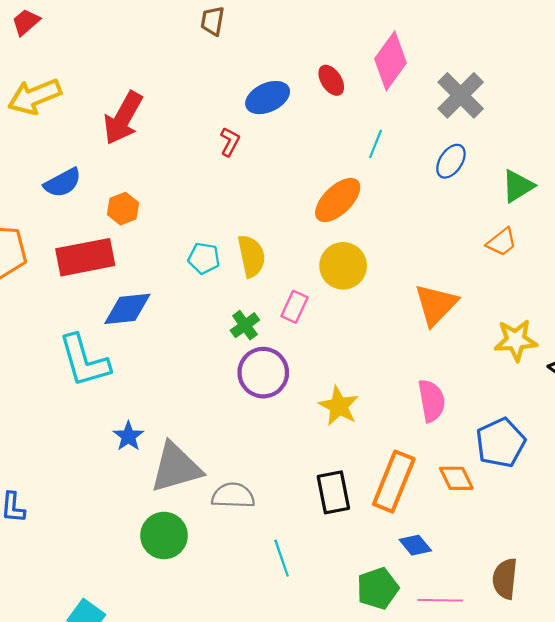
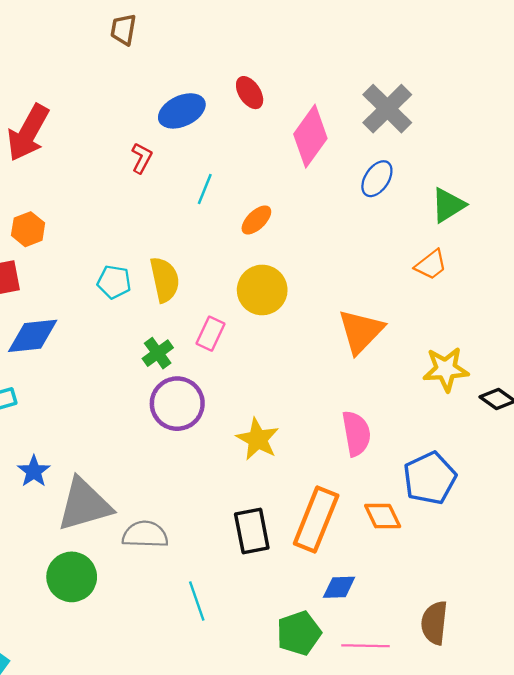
pink diamond: (391, 61) -> (310, 136), moved
cyan line: (375, 144) -> (205, 189), moved
orange ellipse: (338, 200) -> (256, 220), size x0.6
blue diamond: (415, 545) -> (339, 587), turned -52

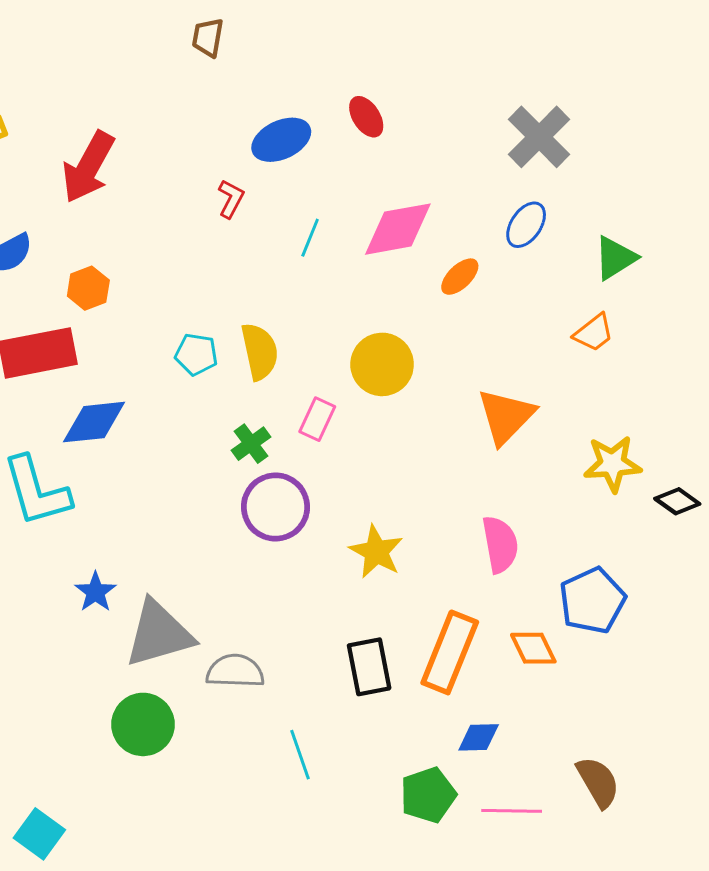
pink diamond: (310, 136) -> (398, 229), moved, turned 44
orange ellipse: (256, 220) -> (460, 277), moved
brown semicircle: (434, 623) -> (598, 782), turned 144

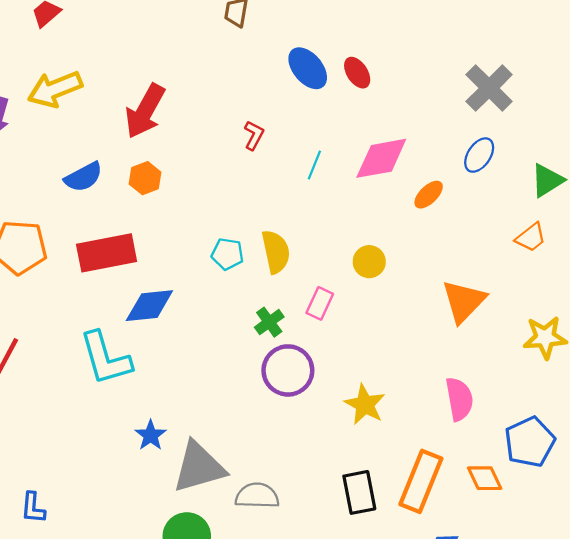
blue ellipse: (281, 140) -> (308, 68), moved, turned 75
orange hexagon: (88, 288) -> (145, 178), moved
yellow circle: (382, 364) -> (369, 262), size x0.7

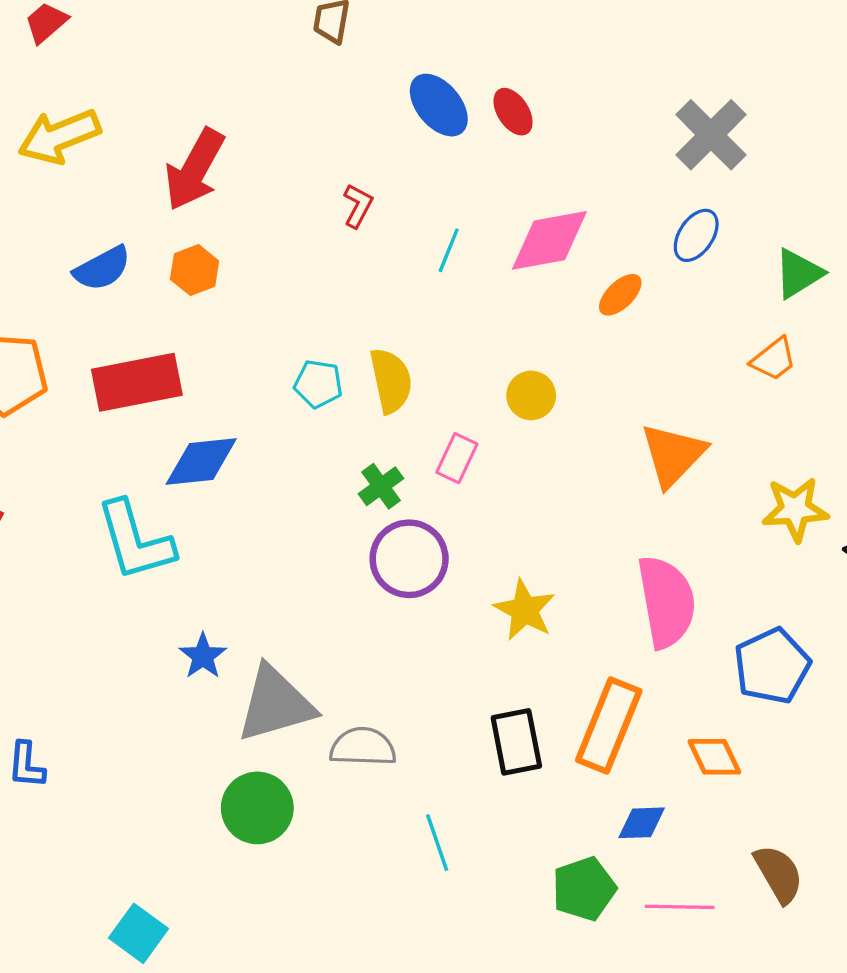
pink semicircle: (459, 399) -> (666, 602), size x1.4
orange diamond: (485, 478) -> (714, 757), moved

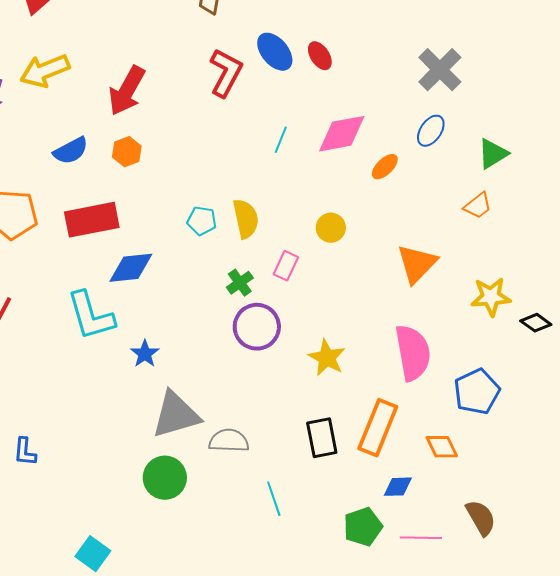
red L-shape: (358, 206) -> (226, 73), moved, size x1.8
blue star: (203, 656) -> (145, 354), moved

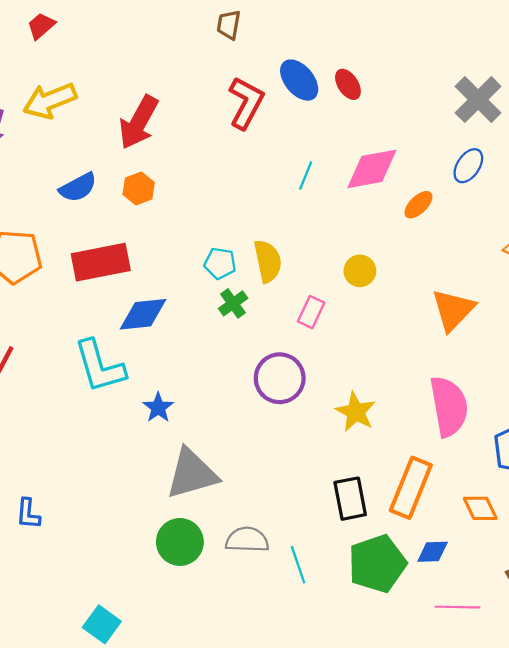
green cross: (240, 283) -> (233, 303), moved
gray semicircle: (229, 441) -> (247, 540), moved
green pentagon: (363, 527) -> (377, 564), moved, size x1.4

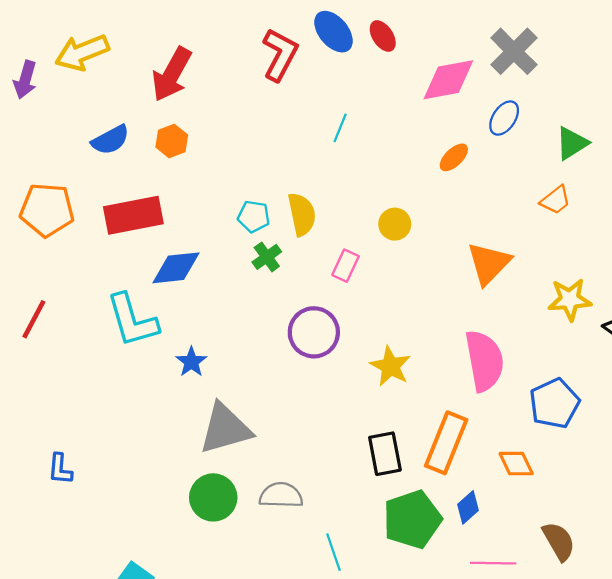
pink diamond: (372, 169) -> (448, 80), moved
blue diamond: (433, 552) -> (468, 507), turned -40
cyan line: (298, 565) -> (334, 552), moved

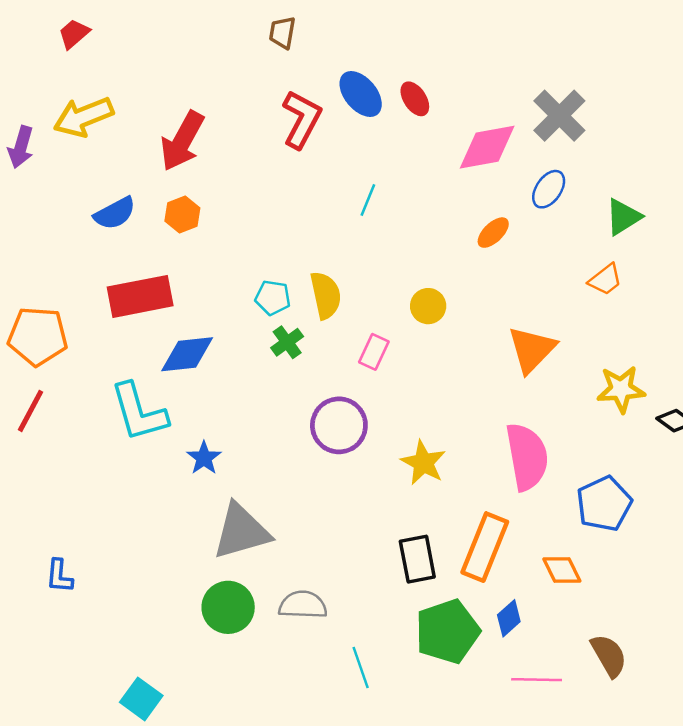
orange pentagon: (47, 210) -> (38, 336), moved

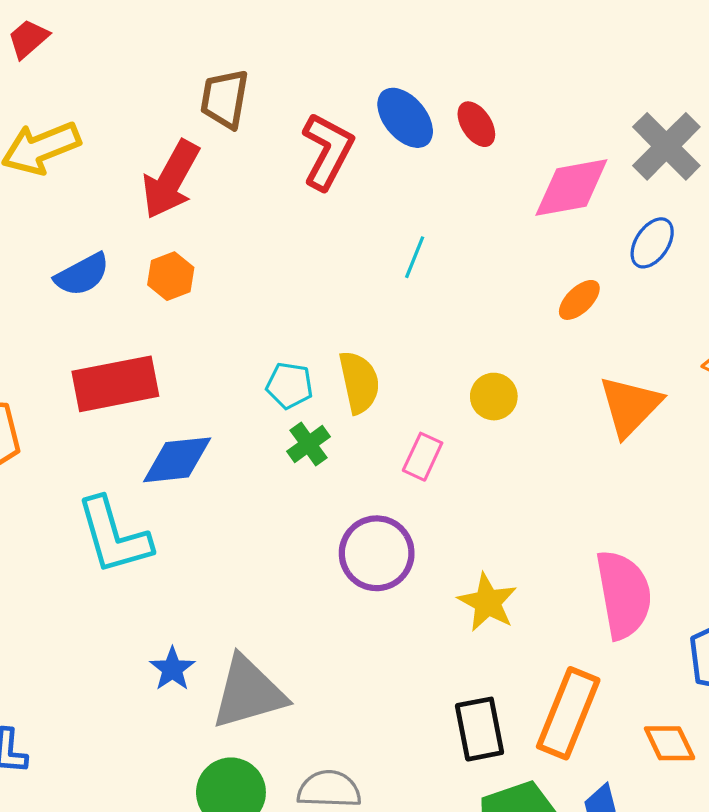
brown trapezoid: (282, 33) -> (225, 99), moved, size x1.4
orange triangle: (532, 349) -> (630, 406), moved
blue star: (204, 458) -> (172, 669), moved

